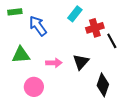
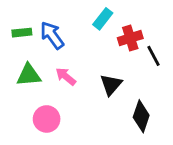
green rectangle: (15, 12) -> (22, 33), moved
pink arrow: (54, 63) -> (66, 76), moved, turned -140

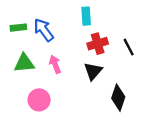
cyan rectangle: (103, 19) -> (86, 16), turned -42
red cross: (130, 38) -> (98, 44), moved
pink arrow: (66, 76) -> (55, 64), turned 30

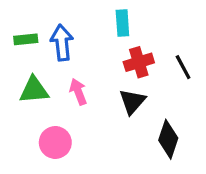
blue arrow: (44, 30) -> (62, 43), turned 30

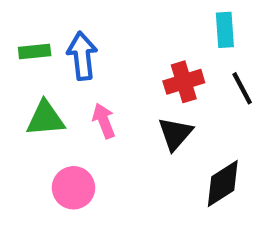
cyan rectangle: (122, 23) -> (225, 30), moved
black diamond: (168, 139) -> (223, 183), turned 39

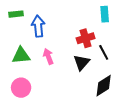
green rectangle: (35, 52) -> (16, 14), moved
black line: (242, 88) -> (104, 52), moved
pink circle: (73, 188) -> (21, 88), moved

